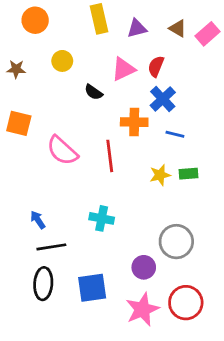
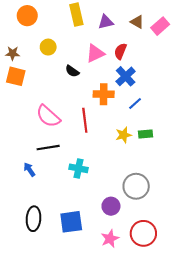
orange square: (19, 123) -> (16, 76), moved
blue line: (175, 134) -> (135, 104), turned -56
black line: (51, 247) -> (48, 148), moved
pink star: (142, 309) -> (110, 239), size x0.7

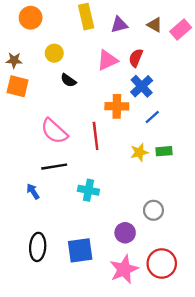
black semicircle: (72, 71) -> (68, 80), moved
gray circle: (136, 186) -> (153, 210), size x0.7
pink star: (110, 239) -> (124, 269), size x1.4

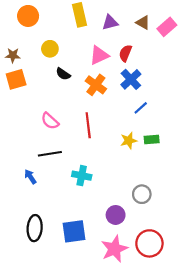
orange square: (18, 86) -> (16, 79), turned -30
orange cross: (117, 106) -> (96, 85), moved, turned 35
pink semicircle: (54, 131) -> (50, 121), size x0.7

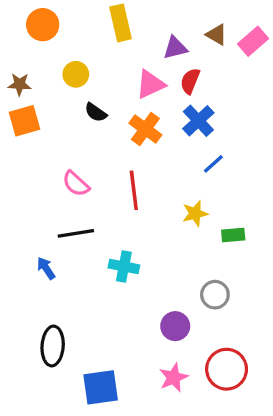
purple triangle: (110, 23) -> (175, 48), moved
green rectangle: (152, 140) -> (233, 235), moved
blue square: (74, 231) -> (101, 387), moved
pink star: (114, 249) -> (174, 377), size x0.7

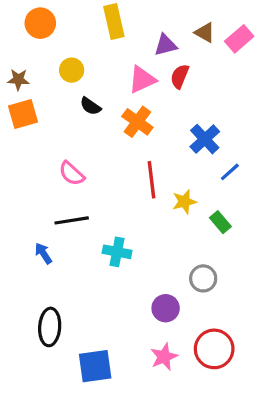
blue cross: (198, 121) -> (205, 139), moved
blue line: (213, 164) -> (230, 172), moved
red line: (134, 190) -> (151, 180), moved
green rectangle: (233, 235) -> (220, 222), turned 55

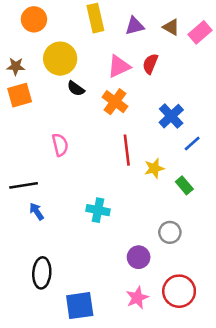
purple triangle: (166, 45) -> (135, 26), moved
yellow circle: (72, 70) -> (60, 59), size x1.6
pink semicircle: (72, 173) -> (60, 145), turned -145
black line: (72, 220) -> (24, 185), moved

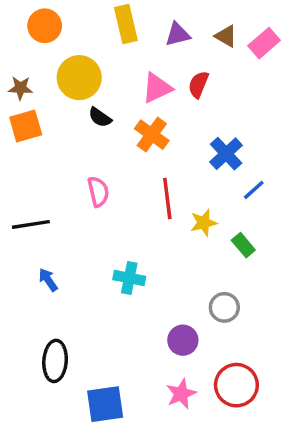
pink semicircle: (60, 145) -> (98, 192), moved
black line: (24, 185) -> (31, 224), moved

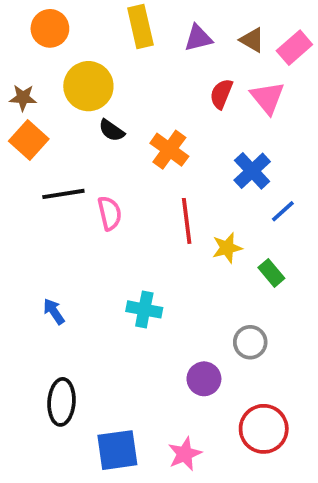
pink triangle: (157, 88) -> (268, 98), moved, turned -44
orange square: (26, 126) -> (29, 140), turned -32
black line: (31, 224) -> (63, 194), moved
pink star: (181, 394) -> (185, 454), moved

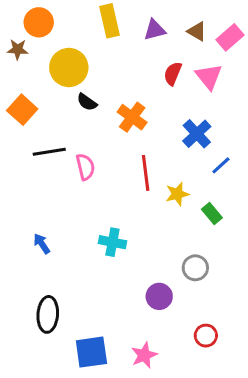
brown star: (23, 98) -> (18, 49), moved
red circle: (264, 429) -> (206, 336), size x0.6

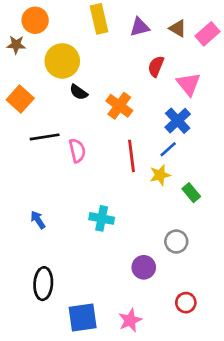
pink triangle: (209, 77) -> (189, 84), moved
blue line: (221, 165) -> (168, 149), moved

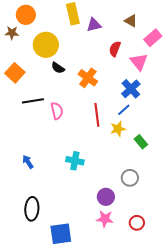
purple triangle: (140, 27) -> (94, 25), moved
pink rectangle: (208, 34) -> (153, 38), moved
pink star: (130, 320) -> (105, 219), moved, turned 30

